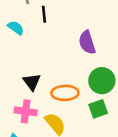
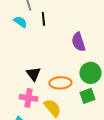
cyan semicircle: (16, 28) -> (20, 22), moved

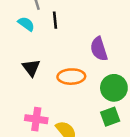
black triangle: (33, 74) -> (31, 68), moved
orange ellipse: (60, 83) -> (71, 77), moved

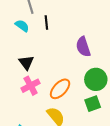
orange ellipse: (71, 77) -> (60, 89), moved, turned -45
pink cross: (36, 119) -> (31, 86), moved, turned -36

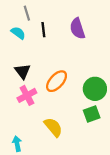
purple semicircle: (83, 47) -> (77, 29), moved
orange ellipse: (60, 89) -> (57, 81), moved

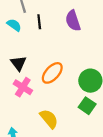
pink cross: (27, 95) -> (23, 87), turned -30
green square: (92, 114) -> (87, 106), turned -35

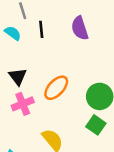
pink cross: (23, 87) -> (23, 104), turned 36

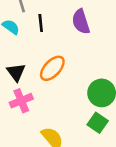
orange ellipse: (56, 88) -> (52, 68), moved

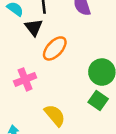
black triangle: (16, 72) -> (34, 27), moved

